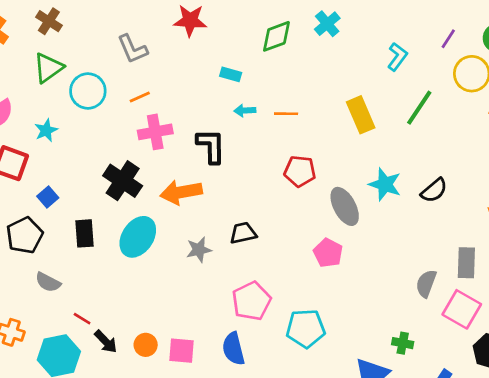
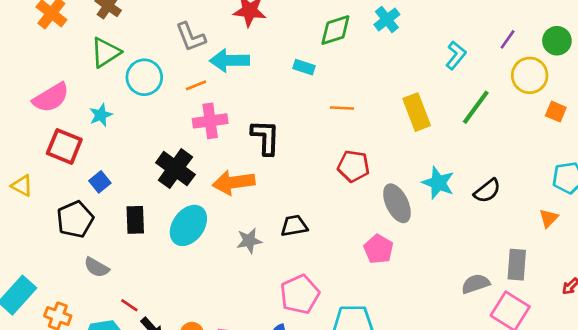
cyan rectangle: (231, 74) -> (304, 67), moved
cyan arrow: (245, 110) -> (229, 60), moved, size x1.8
gray semicircle: (426, 283) -> (476, 284), turned 48

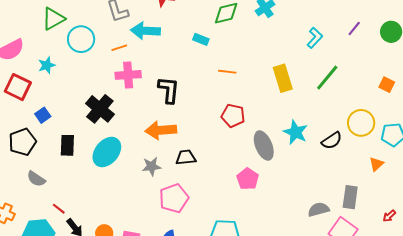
yellow circle: (530, 75) -> (361, 123), moved
orange arrow: (234, 182) -> (161, 130), moved
pink pentagon: (300, 294) -> (174, 198), moved

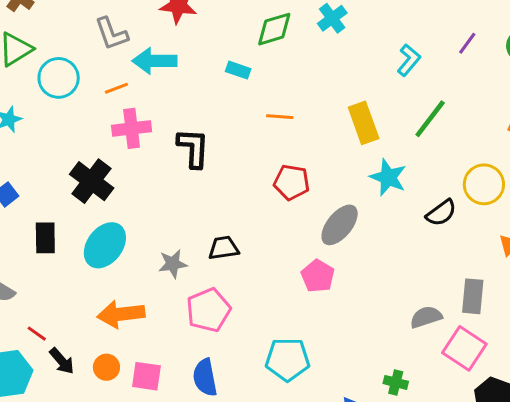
orange arrow: (161, 130) -> (121, 314), moved
cyan star: (296, 132) -> (388, 177), moved
gray ellipse: (264, 146) -> (340, 225), turned 64

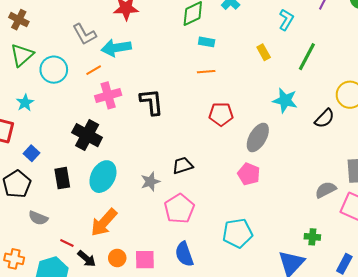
cyan rectangle: (238, 70) -> (207, 42), moved
yellow rectangle: (364, 123) -> (264, 52), moved, size x0.6
orange arrow: (121, 314) -> (104, 222), moved, turned -32

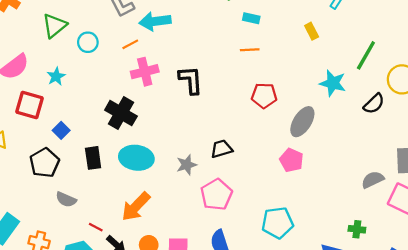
green line: (307, 57) -> (366, 55), moved
cyan circle: (54, 70) -> (88, 42), size x0.7
cyan ellipse: (103, 177) -> (136, 158), turned 68

